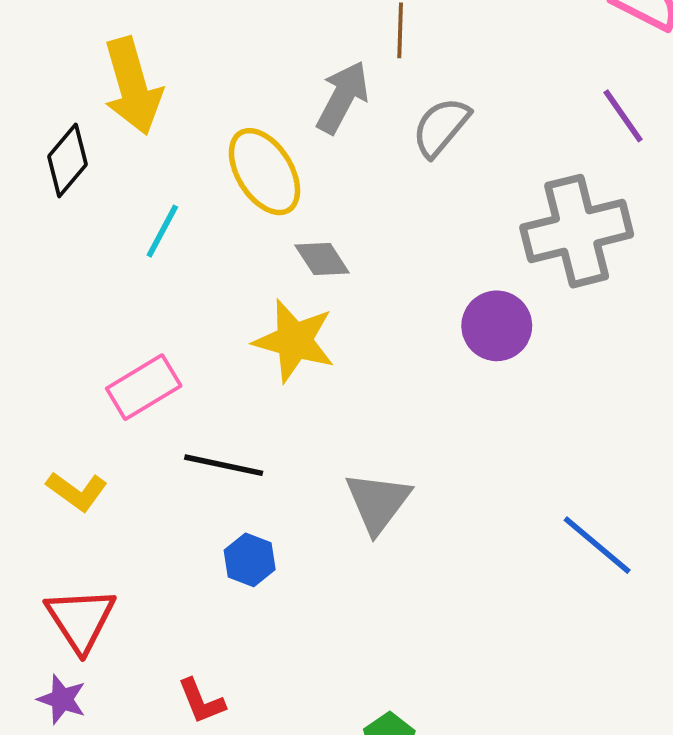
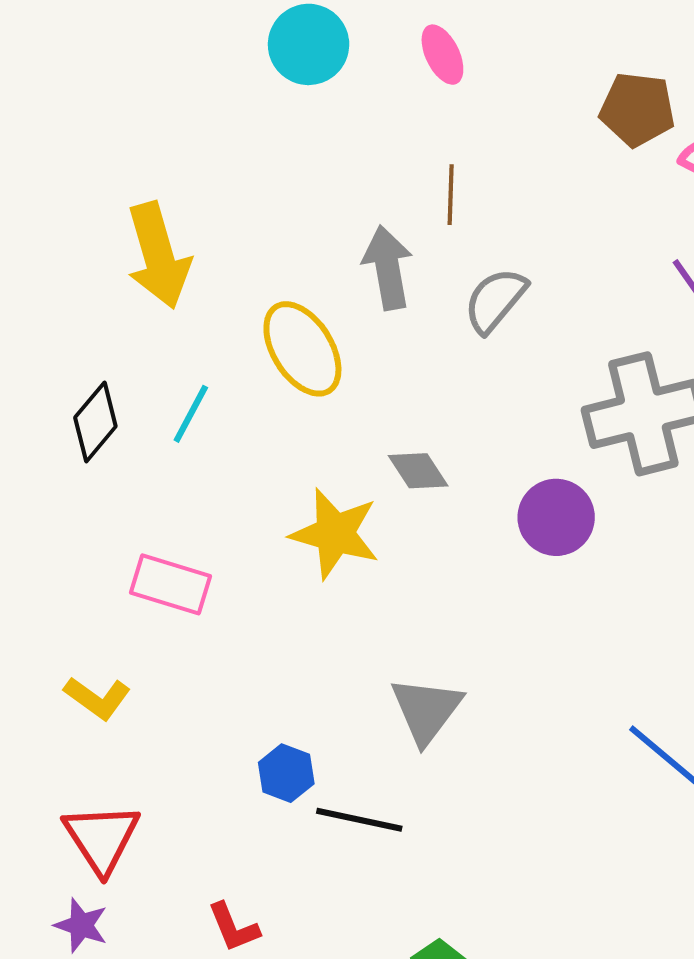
gray arrow: (343, 97) -> (388, 268), turned -38
black diamond: (68, 160) -> (95, 422), moved
gray diamond: (322, 259) -> (418, 471), moved
pink rectangle: (144, 387) -> (170, 584), turned 48
black line: (224, 465) -> (359, 820), moved

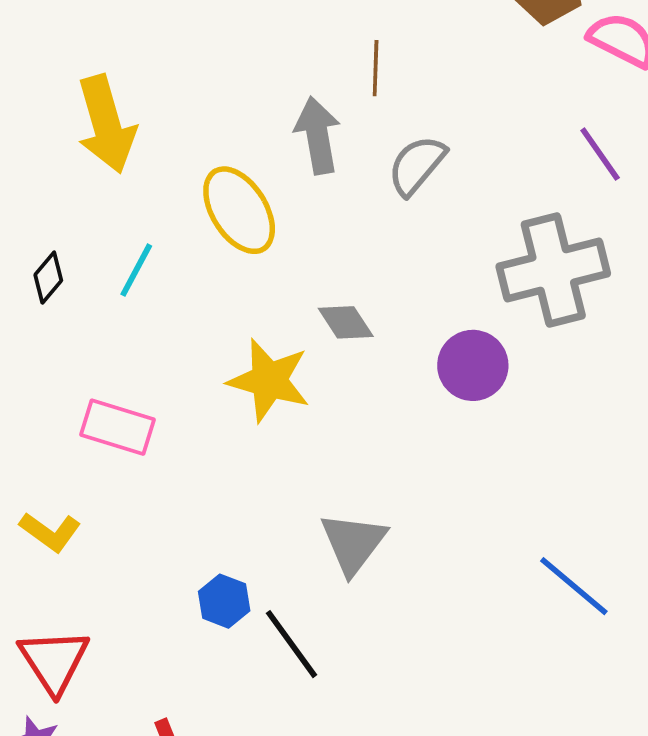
black diamond: (95, 422) -> (48, 278), size x0.7
black line: (359, 820) -> (291, 644), turned 42

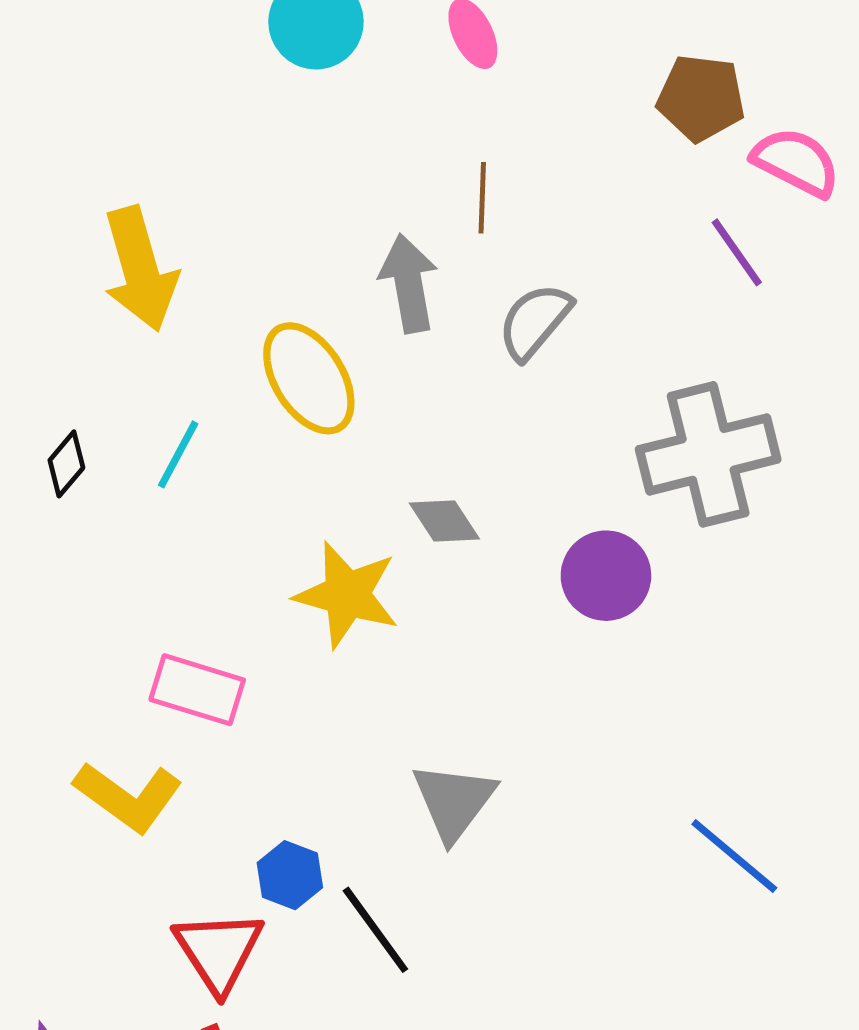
purple line: (600, 154) -> (737, 252), moved
pink rectangle: (118, 427) -> (197, 690), moved
yellow L-shape: (50, 532) -> (128, 797), moved, size x1.4
red triangle: (54, 661) -> (219, 951), moved

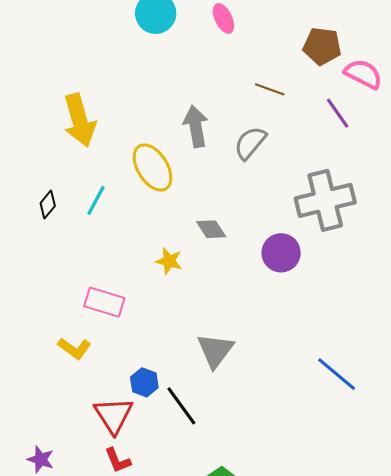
brown line: (482, 198) -> (270, 89), moved, turned -72
yellow star: (347, 595) -> (169, 261), size x0.6
yellow L-shape: (128, 797) -> (74, 348), size x0.7

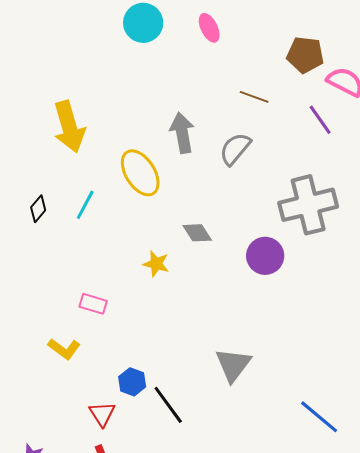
pink rectangle: (104, 302) -> (93, 304), size x0.7
gray triangle: (215, 350) -> (233, 365), moved
blue line: (337, 374) -> (319, 417), moved
red triangle: (114, 415) -> (102, 414), size x0.7

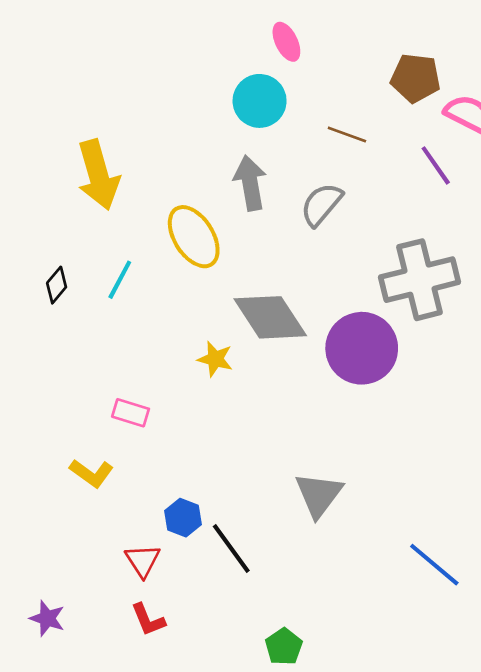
cyan circle: (143, 23) -> (260, 101), moved
gray diamond: (197, 233) -> (270, 317), size x1.8
purple circle: (265, 256) -> (362, 348), size x1.4

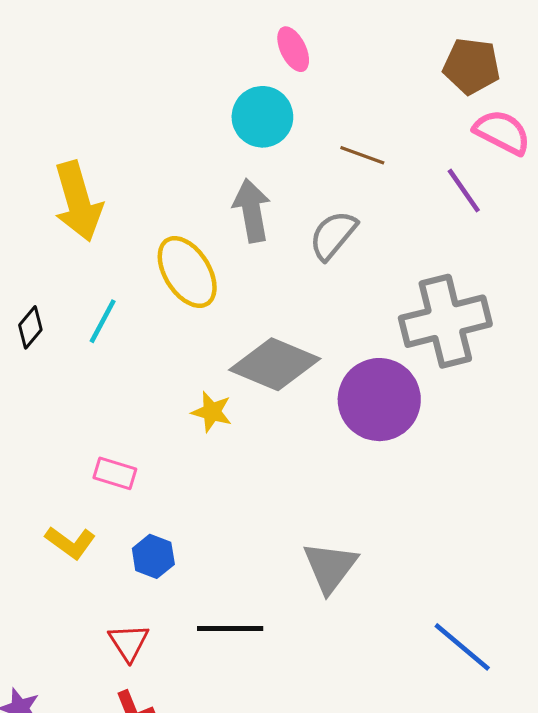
brown pentagon: (415, 78) -> (471, 66), moved
gray diamond: (270, 317) -> (275, 364), turned -34
blue hexagon: (183, 518) -> (153, 556), moved
black line: (231, 549) -> (230, 629), turned -54

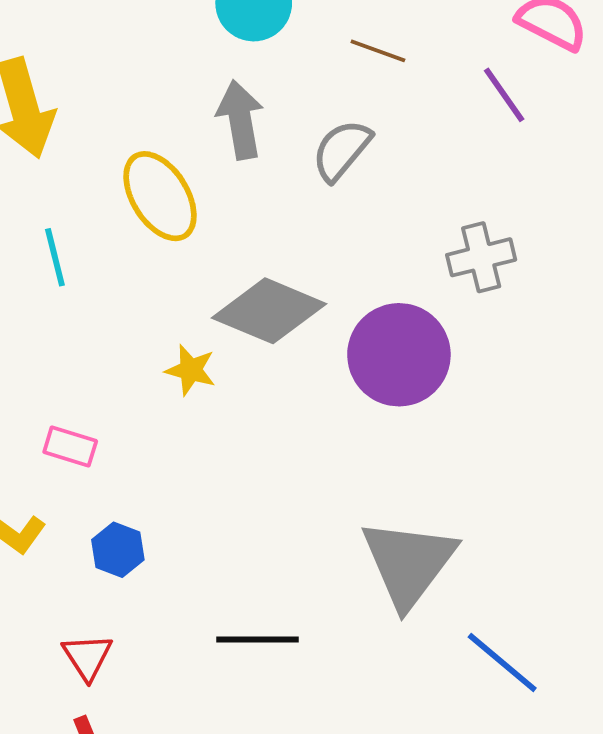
cyan line: (103, 321) -> (55, 257), turned -42
gray cross: (445, 321) -> (481, 257), size x0.6
gray triangle: (330, 567) -> (409, 563), moved, size x1.4
black line: (230, 629) -> (257, 640), moved

